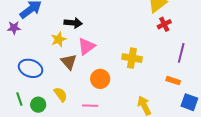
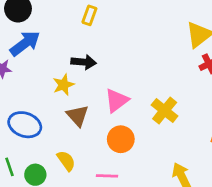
pink triangle: (86, 46) -> (117, 100), moved
yellow cross: (132, 58) -> (165, 111), turned 30

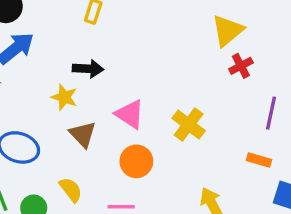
yellow star: (63, 85) -> (64, 97), turned -30
pink triangle: (117, 100) -> (130, 114), turned -48

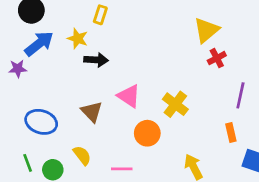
yellow star: (64, 97) -> (78, 39), moved
orange rectangle: (259, 160) -> (231, 132), turned 60
orange circle: (136, 161) -> (147, 133), moved

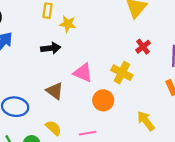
yellow star: (78, 39) -> (68, 24), moved
red cross: (217, 58) -> (143, 47), moved

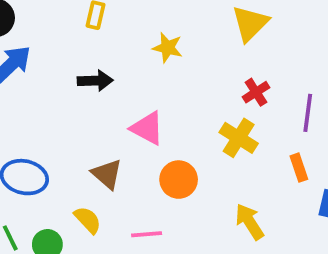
yellow star: (68, 24) -> (168, 48), moved
yellow cross: (122, 73) -> (239, 138), moved
brown triangle: (55, 91) -> (107, 174), moved

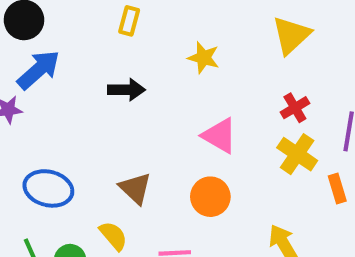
pink triangle: (147, 128) -> (220, 136), moved
yellow cross: (239, 138) -> (297, 154), moved

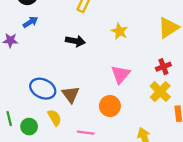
blue arrow: (39, 70) -> (30, 22), size x0.6
pink triangle: (220, 136) -> (121, 74), turned 30
blue ellipse: (48, 188) -> (43, 89), moved

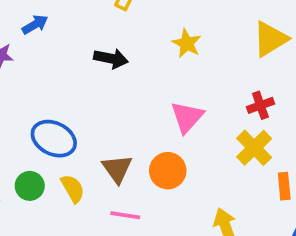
brown triangle: (71, 94) -> (117, 169), moved
green circle: (29, 127) -> (30, 186), moved

